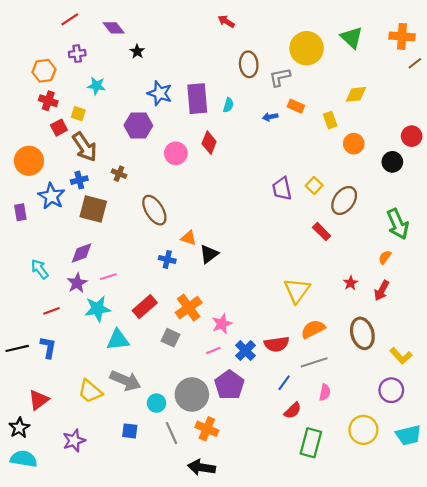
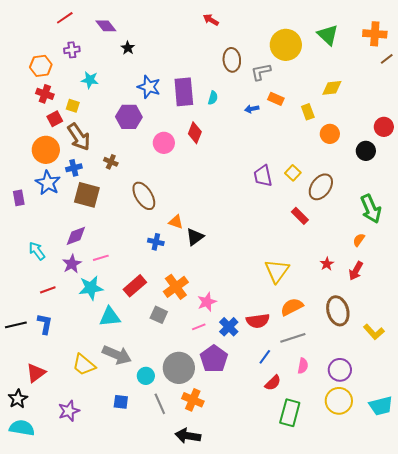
orange circle: (29, 161) -> (46, 150), moved
purple circle: (391, 390) -> (340, 370), moved

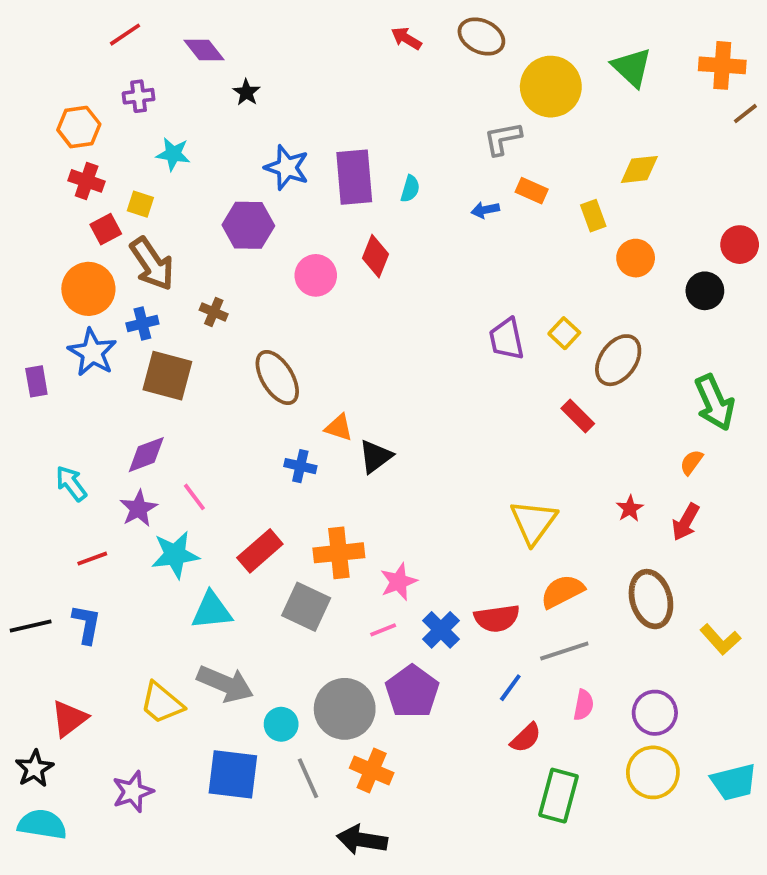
brown ellipse: (232, 60) -> (481, 36), moved, turned -60
pink line: (101, 258) -> (194, 497), turned 70
orange cross: (176, 287) -> (339, 553), turned 30
gray square: (159, 315) -> (306, 607), size x1.4
blue square: (121, 402) -> (233, 774), size x1.8

